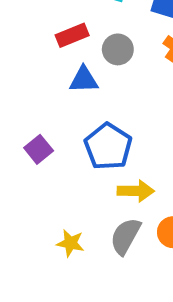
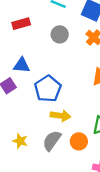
red rectangle: (72, 35) -> (21, 24), moved
blue triangle: (84, 80) -> (22, 65), moved

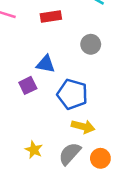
gray circle: (60, 34) -> (91, 44), moved
blue pentagon: (48, 89) -> (72, 94), turned -30

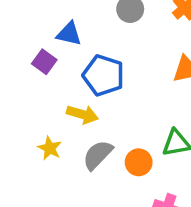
purple square: (28, 85) -> (44, 62), turned -30
yellow arrow: (83, 127) -> (82, 114), moved

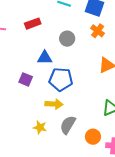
blue triangle: (69, 34) -> (45, 58), moved
orange circle: (139, 162) -> (93, 137), moved

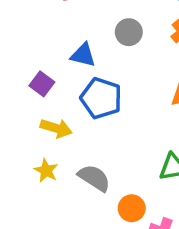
yellow arrow: (54, 104) -> (56, 128), moved
gray semicircle: (68, 125) -> (94, 178), turned 78

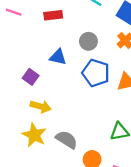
blue pentagon: (101, 98) -> (96, 73), moved
yellow star: (46, 171) -> (34, 135), size x1.5

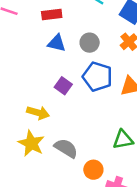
blue triangle: (58, 57) -> (57, 43), moved
purple square: (31, 77) -> (63, 86), moved

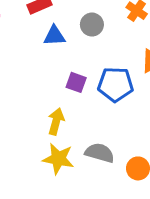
blue pentagon: (97, 77) -> (115, 84), moved
yellow arrow: (38, 113) -> (56, 121), turned -75

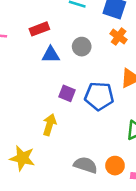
gray semicircle: (100, 153) -> (86, 165), moved
yellow star: (58, 159) -> (22, 158), moved

